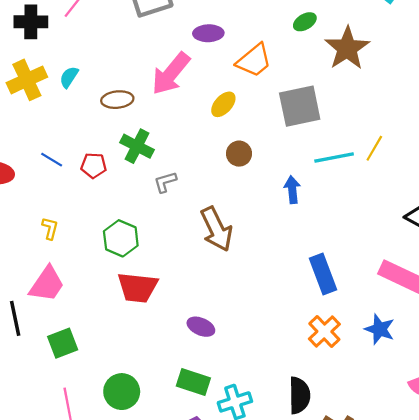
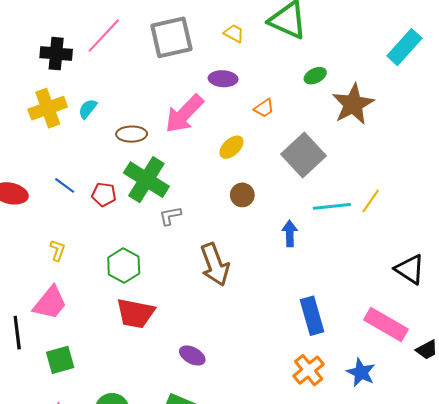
orange trapezoid: (254, 60) -> (264, 108), size x0.6
gray square: (300, 106) -> (303, 155), turned -36
green cross: (137, 146) -> (146, 180), size x1.4

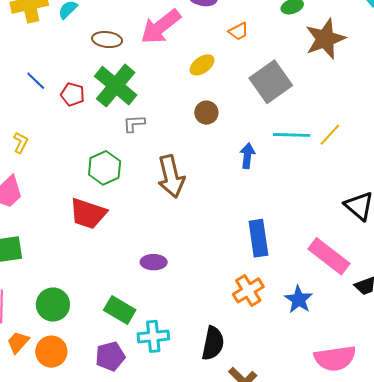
green hexagon: (124, 266) -> (105, 168), moved
purple ellipse: (192, 356) -> (154, 262), moved, turned -35

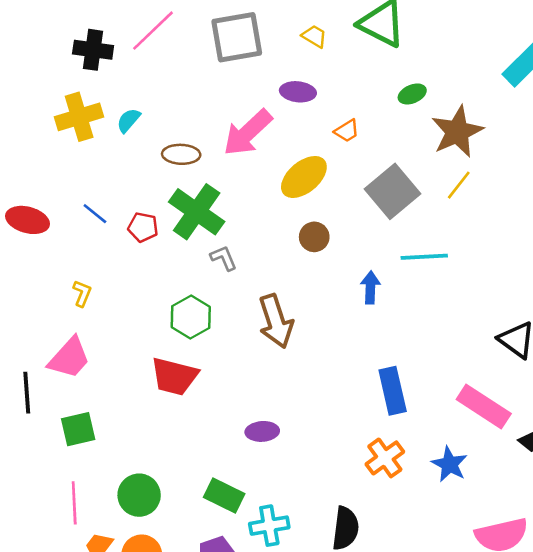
yellow ellipse: (202, 65) -> (304, 177), size x1.5
gray L-shape: (134, 124) -> (224, 258), turned 75
yellow line: (330, 135) -> (459, 185), moved

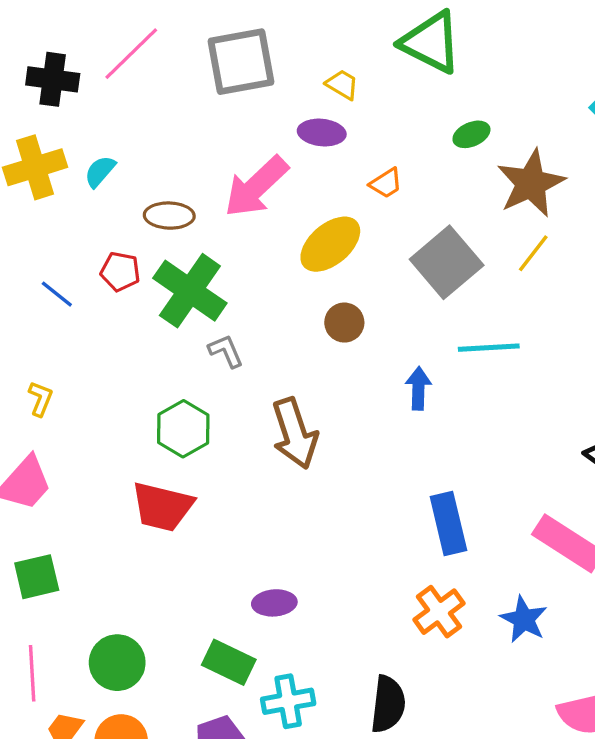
yellow trapezoid: (314, 36) -> (342, 84), moved
red pentagon: (143, 227) -> (120, 272), moved
purple ellipse: (262, 431) -> (274, 603), moved

